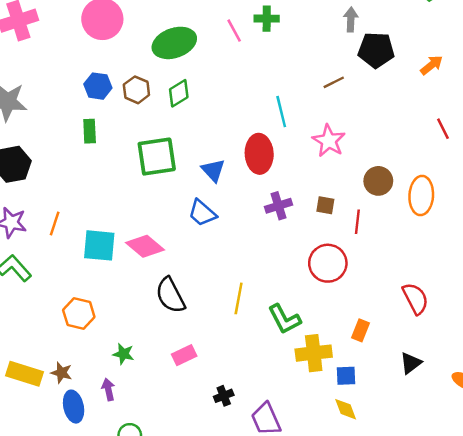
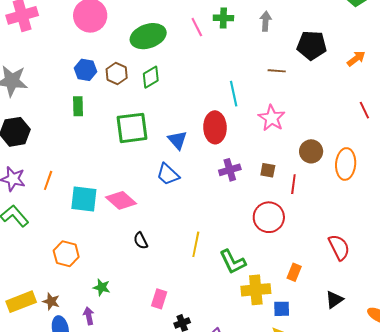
gray arrow: (351, 19) -> (266, 21), moved
brown line: (334, 82) -> (277, 71), turned 30
black semicircle: (170, 295) -> (141, 241), size x0.6
pink rectangle: (184, 355) -> (159, 299), moved, turned -48
yellow rectangle: (25, 374) -> (21, 302), turned -40

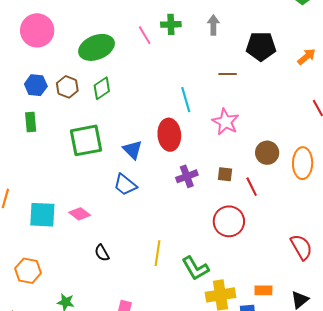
red line: (293, 184) -> (252, 187), turned -30
pink diamond: (121, 200) -> (80, 214), size x0.7
orange rectangle: (294, 272) -> (263, 290), moved, turned 72

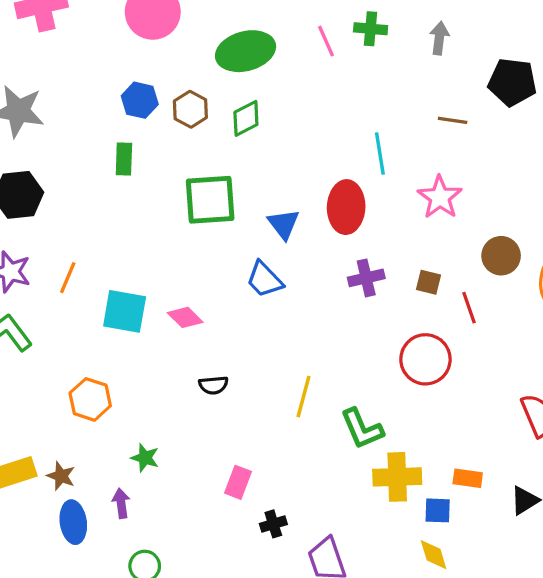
black semicircle: (102, 253) -> (213, 385), turned -72

